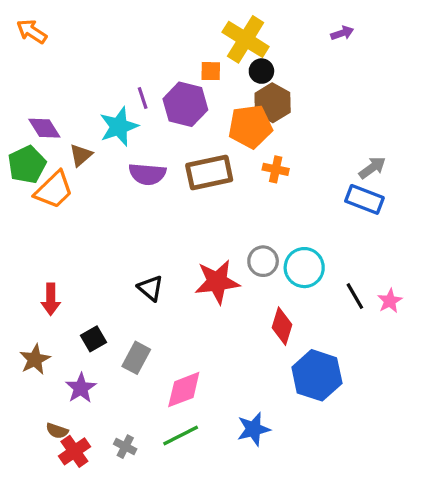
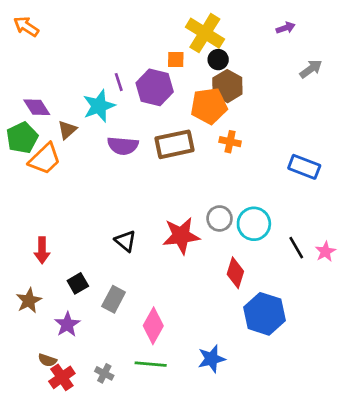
gray arrow: (372, 168) -> (311, 69), moved
pink diamond: (184, 390) -> (153, 326), turned -40
green line: (181, 436) -> (151, 364), turned 32

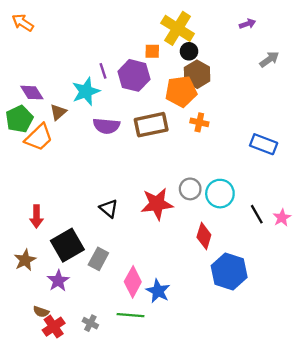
black square: (78, 283) -> (67, 245), size x1.8
blue star: (212, 359) -> (158, 291), moved, turned -30

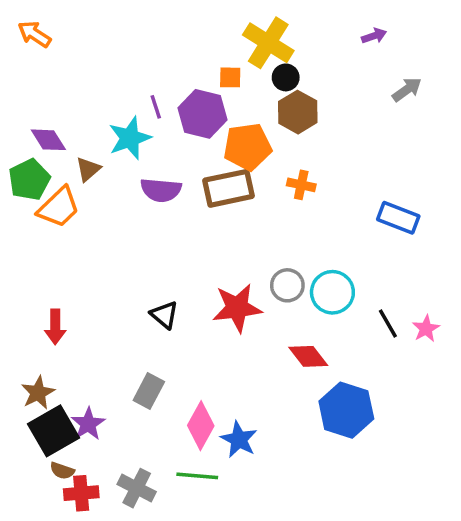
orange pentagon: (181, 91) -> (248, 147), moved
red diamond: (204, 236) -> (308, 356), turned -55
black square: (67, 245) -> (53, 431), moved
gray cross: (90, 323) -> (137, 488), size x1.5
red cross: (54, 327) -> (81, 493), turned 30

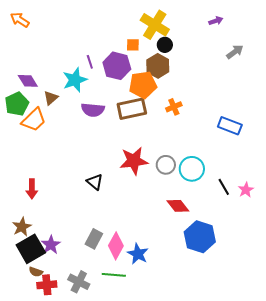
brown hexagon: (298, 112) -> (158, 66), moved
orange cross: (301, 185) -> (174, 107), turned -35
red star: (237, 308) -> (134, 161), moved
gray rectangle: (149, 391) -> (94, 239), moved

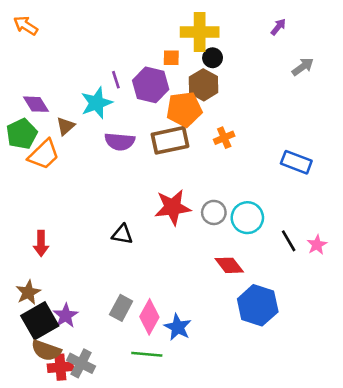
purple arrow: (216, 21) -> (278, 27), turned -32
yellow cross: (155, 25) -> (200, 32), turned -32
black triangle: (95, 182) -> (122, 234), turned -30
brown semicircle: (36, 272) -> (46, 350), size x1.6
gray cross: (79, 282) -> (81, 363), moved

